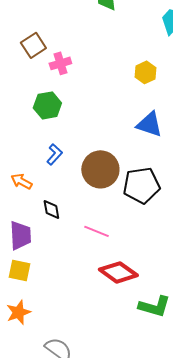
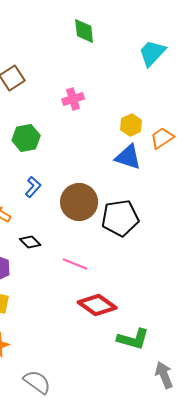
pink cross: (60, 63) -> (73, 99), moved
yellow hexagon: (145, 72) -> (131, 125), moved
black diamond: (51, 209) -> (30, 242), turned -35

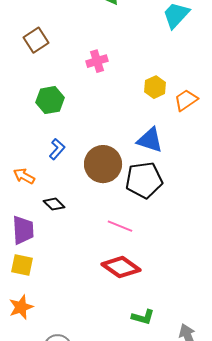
blue triangle: (128, 157) -> (150, 140), moved
pink line: (75, 264) -> (120, 226), moved
green L-shape: (133, 339) -> (143, 317), moved, size x0.7

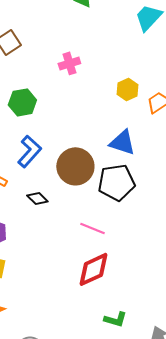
blue L-shape: (57, 149) -> (29, 151), size x1.5
black diamond: (54, 204) -> (37, 198), moved
red diamond: (121, 267) -> (93, 269), turned -60

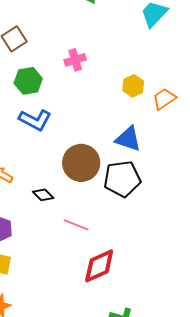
green hexagon: (22, 102) -> (28, 81), moved
blue L-shape: (29, 151) -> (35, 120), moved, turned 76
pink line: (92, 228) -> (76, 225), moved

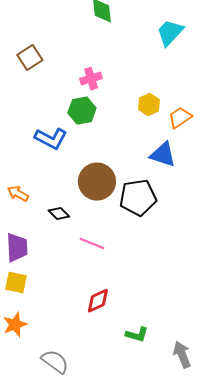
green hexagon: (28, 81) -> (82, 111), moved
blue triangle: (128, 139) -> (163, 155), moved
red diamond: (99, 266) -> (98, 301), moved, size x0.7

